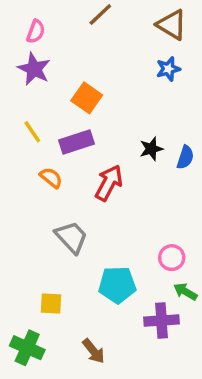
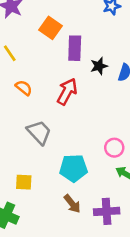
purple rectangle: (77, 142) -> (75, 48), moved, turned -70
purple cross: (162, 321) -> (107, 211), moved
brown arrow: (94, 351) -> (72, 204), moved

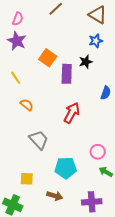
black star: (99, 66) -> (86, 62), moved
red arrow: (67, 92) -> (72, 113), moved
brown arrow: (72, 204) -> (55, 196), moved, turned -35

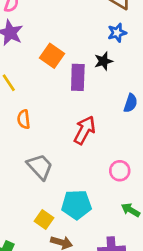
orange semicircle: (27, 105) -> (24, 119), turned -136
pink circle: (98, 152) -> (120, 171), moved
yellow square: (27, 179) -> (44, 219), moved, turned 32

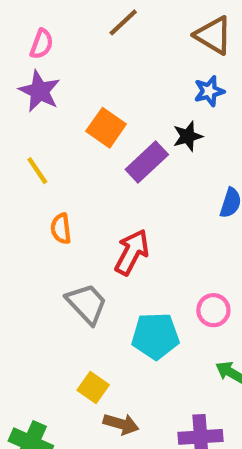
purple rectangle: (78, 77) -> (147, 162), turned 45
red arrow: (85, 130) -> (132, 252), moved
cyan pentagon: (76, 205) -> (155, 336), moved

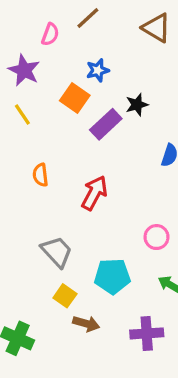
pink semicircle: (42, 44) -> (50, 34), moved
blue star: (209, 91) -> (98, 70), moved
yellow line: (37, 171) -> (22, 114), moved
gray trapezoid: (87, 304) -> (57, 252), moved
cyan pentagon: (155, 336) -> (112, 276), moved

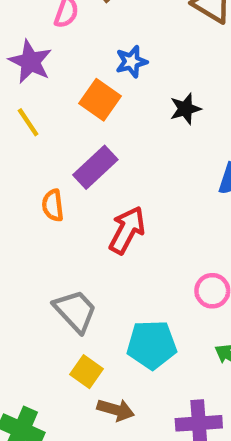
purple rectangle: (106, 124) -> (95, 167), moved

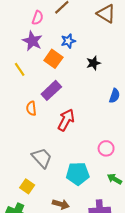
purple star: (30, 62) -> (32, 41), moved
yellow square: (86, 372) -> (27, 186), moved

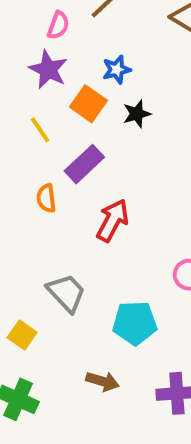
black star: (93, 63) -> (137, 114), moved
yellow line: (20, 69) -> (40, 130), moved
yellow square: (27, 186) -> (22, 335), moved

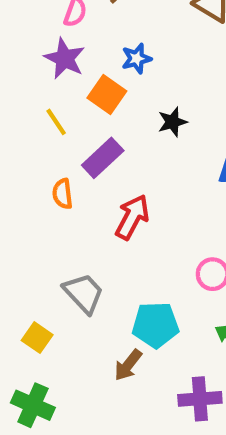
black star: (137, 114) -> (172, 122), moved
brown arrow: (103, 381) -> (128, 365), moved, turned 112

